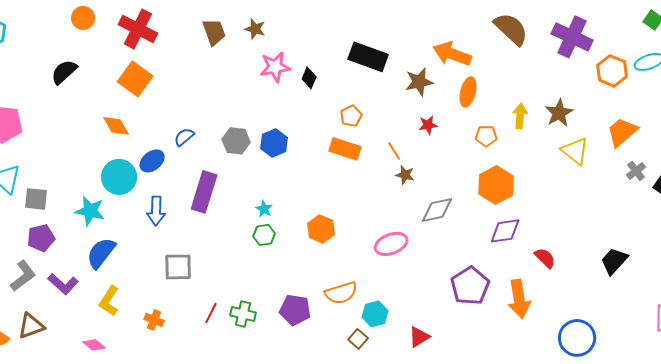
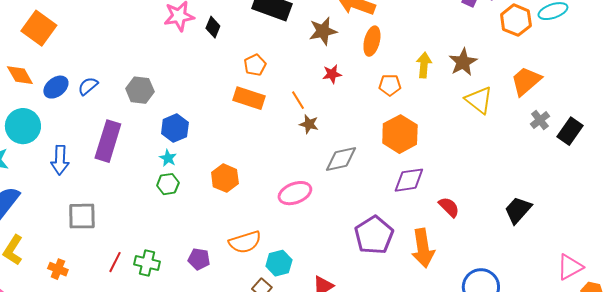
blue hexagon: (274, 143) -> (175, 128), moved
blue ellipse: (152, 161) -> (56, 87), moved
purple pentagon: (295, 310) -> (199, 259), size x0.7

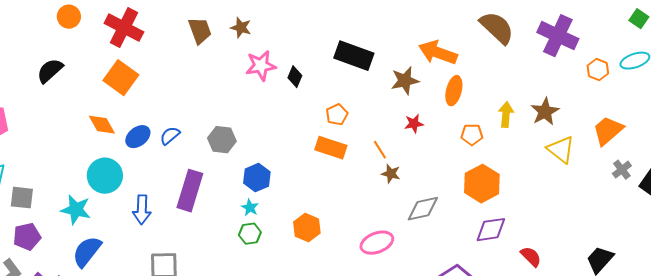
orange hexagon: (516, 20) -> (598, 70), size x0.7

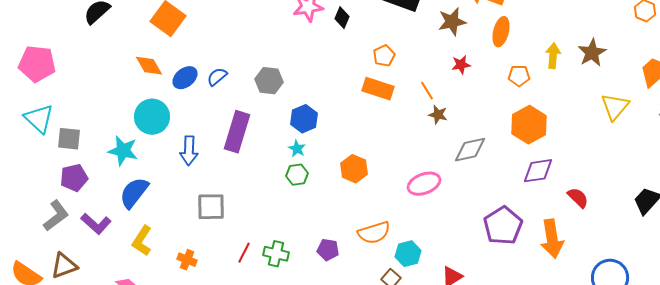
yellow triangle: (561, 150) -> (615, 107), moved, turned 32

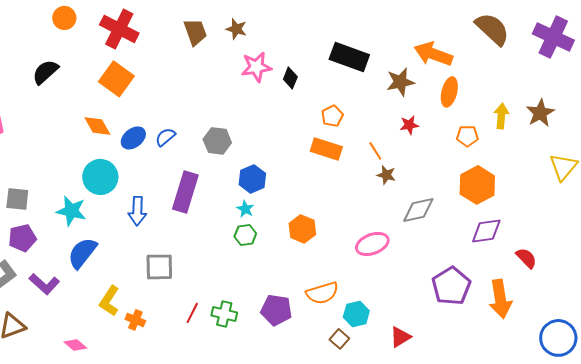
yellow L-shape: (142, 241) -> (109, 301), moved
purple pentagon: (328, 250) -> (276, 310), size x1.4

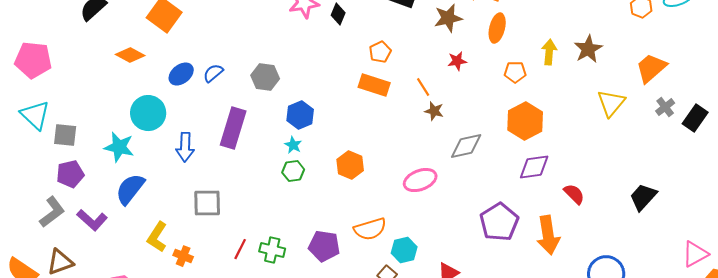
orange diamond: (97, 126) -> (130, 55), moved, turned -32

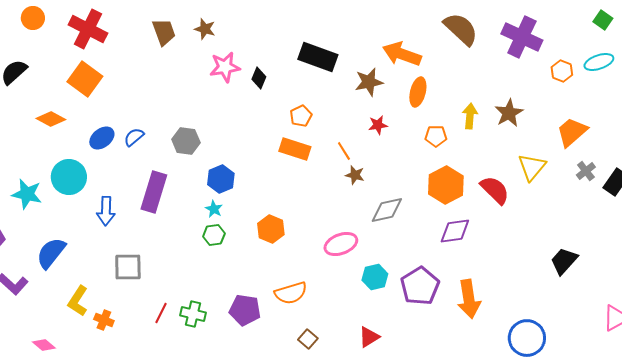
cyan star: (119, 147) -> (27, 194), moved
red semicircle: (574, 194) -> (495, 190), moved, size x1.4
cyan hexagon: (404, 250) -> (375, 277), moved

